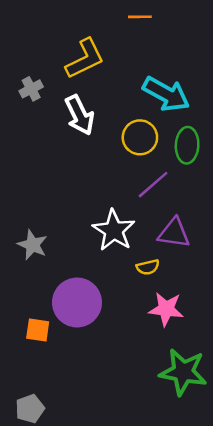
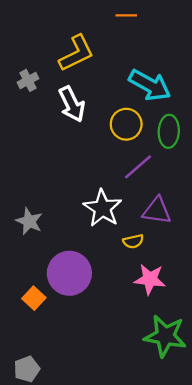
orange square: (38, 330) -> (34, 298), turned 35

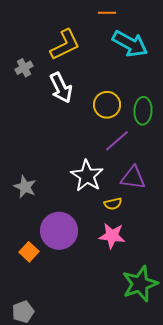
cyan arrow: (150, 85) -> (130, 44), moved
pink star: (150, 279) -> (112, 236), moved
green star: (165, 336) -> (140, 284), turned -30

